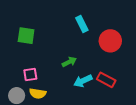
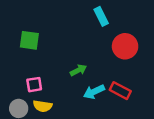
cyan rectangle: (82, 24) -> (101, 16), moved

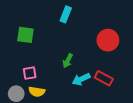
cyan rectangle: (101, 16) -> (66, 14), moved, turned 49
green arrow: (78, 70) -> (68, 61), turned 144

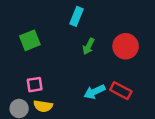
green square: (25, 35) -> (30, 40), turned -30
green arrow: (68, 61) -> (88, 46), moved

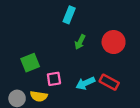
green square: (30, 40) -> (30, 63), moved
pink square: (35, 85) -> (54, 79), moved

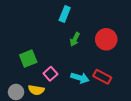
pink square: (54, 79) -> (50, 74), turned -32
cyan arrow: (85, 83) -> (80, 78), turned -138

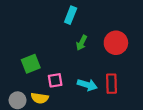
pink square: (50, 74) -> (55, 80), turned 32
red rectangle: (102, 77) -> (112, 84), turned 60

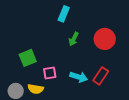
red rectangle: (112, 84) -> (101, 76), turned 36

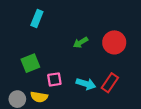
cyan rectangle: (64, 14) -> (37, 19), moved
green arrow: (74, 39) -> (80, 42), turned 32

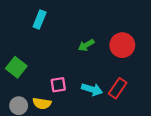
green square: (30, 63) -> (16, 67), moved, turned -30

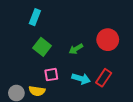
green arrow: (86, 45) -> (76, 49), moved
green square: (16, 67) -> (42, 47), moved

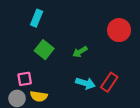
red circle: (108, 40) -> (119, 30), moved
pink square: (51, 75) -> (25, 79), moved

